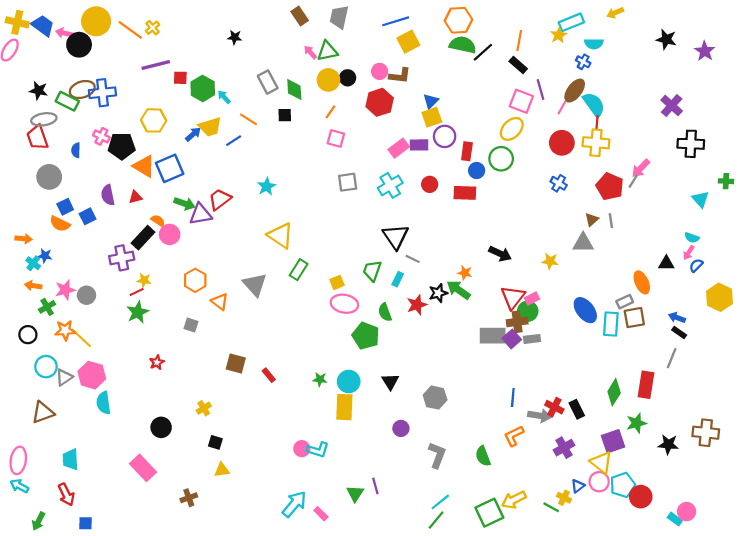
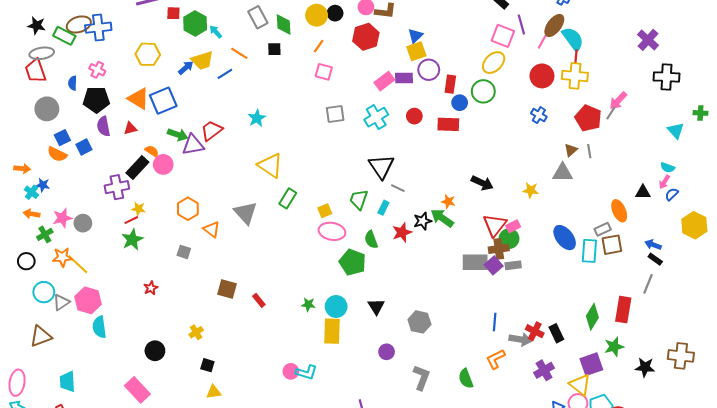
black pentagon: (122, 146) -> (96, 100), moved

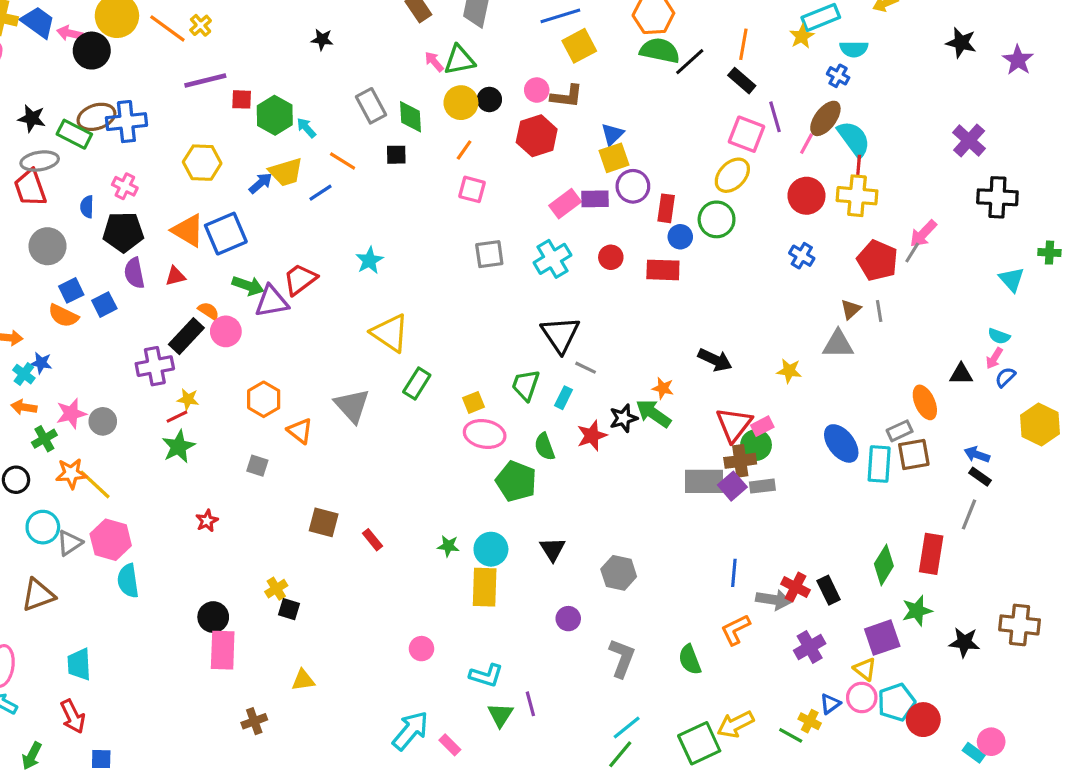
black square: (207, 365) -> (289, 609), moved
cyan L-shape: (306, 372) -> (486, 675), moved
yellow triangle: (580, 385) -> (865, 669), size x0.7
pink rectangle: (137, 390) -> (223, 650), moved, turned 45

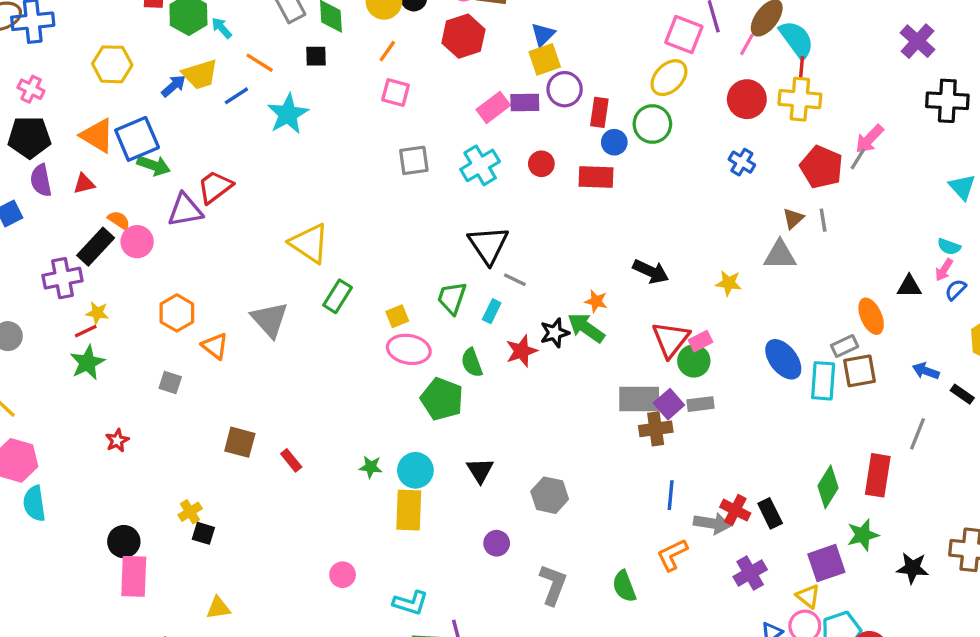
cyan star: (369, 260) -> (288, 114), moved, size x1.4
green arrow: (248, 286) -> (154, 165), moved
brown cross: (740, 461) -> (656, 429), moved
black rectangle: (980, 477) -> (962, 394), moved

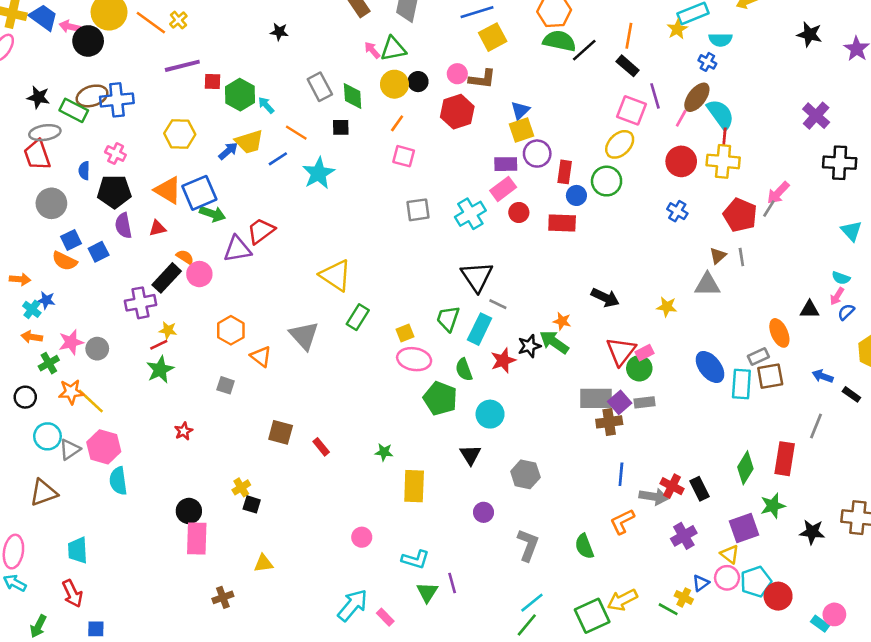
pink rectangle: (493, 107) -> (503, 189), moved
cyan rectangle: (492, 311) -> (480, 329), size x1.6
cyan circle: (415, 470) -> (490, 414), moved

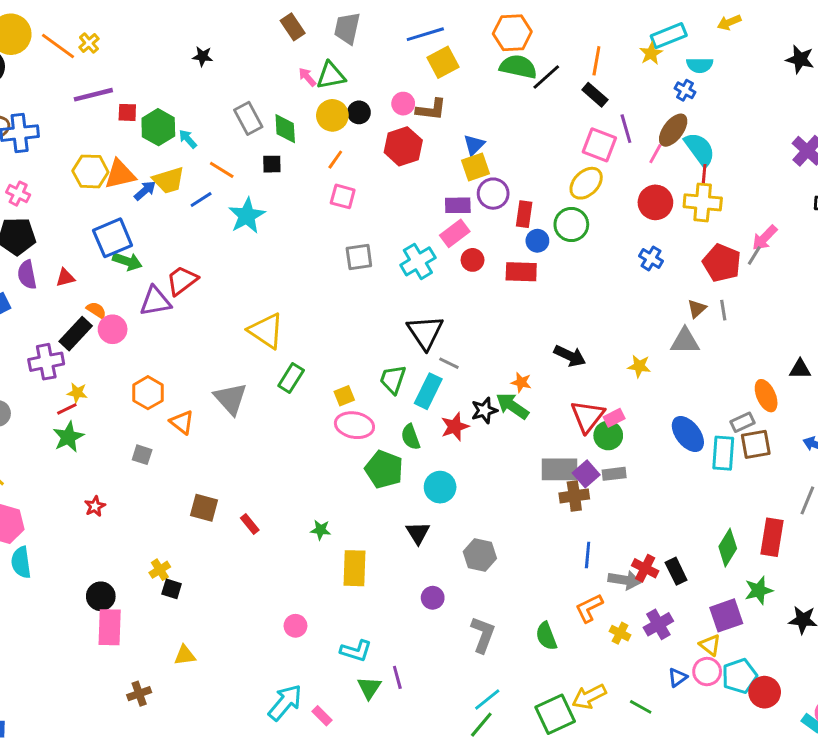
orange triangle: (168, 190) -> (120, 174), moved, turned -44
yellow cross: (684, 597) -> (620, 633), moved

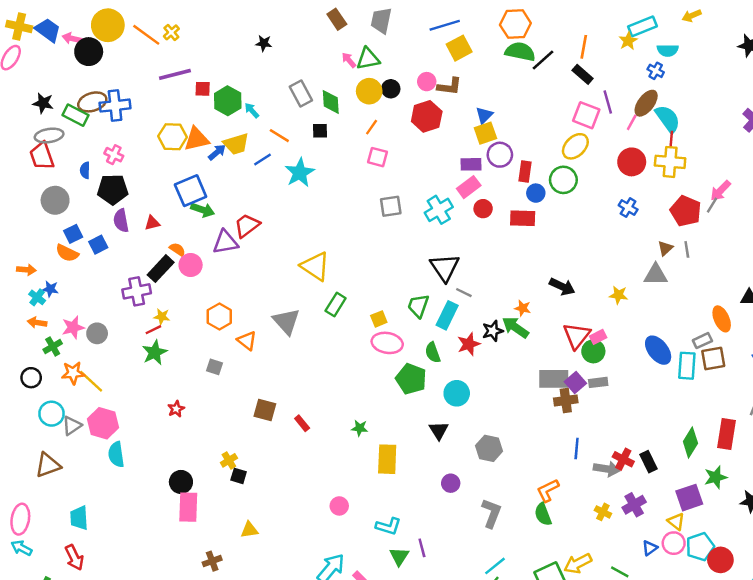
orange L-shape: (589, 608) -> (548, 490), moved

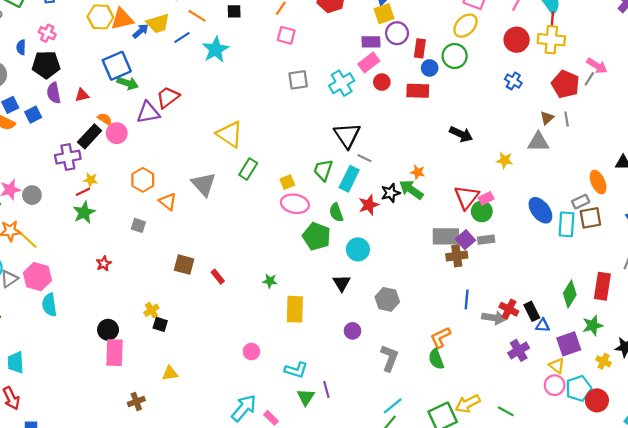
pink arrow: (720, 191) -> (597, 66), turned -102
black arrow: (562, 287) -> (461, 134), moved
yellow cross: (603, 512) -> (603, 361), moved
blue triangle: (650, 548) -> (543, 325), moved, turned 40

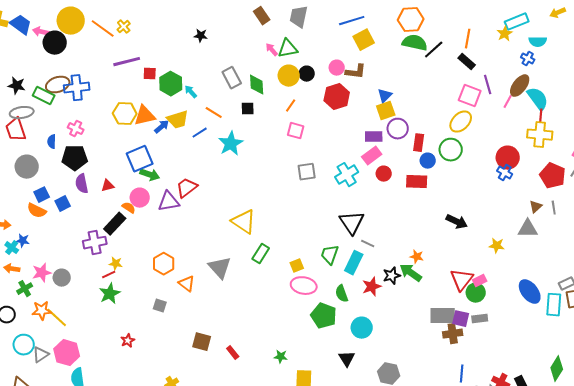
red circle: (517, 40) -> (508, 158), moved
pink circle: (117, 133) -> (140, 198), moved
purple square: (465, 240) -> (461, 319), turned -36

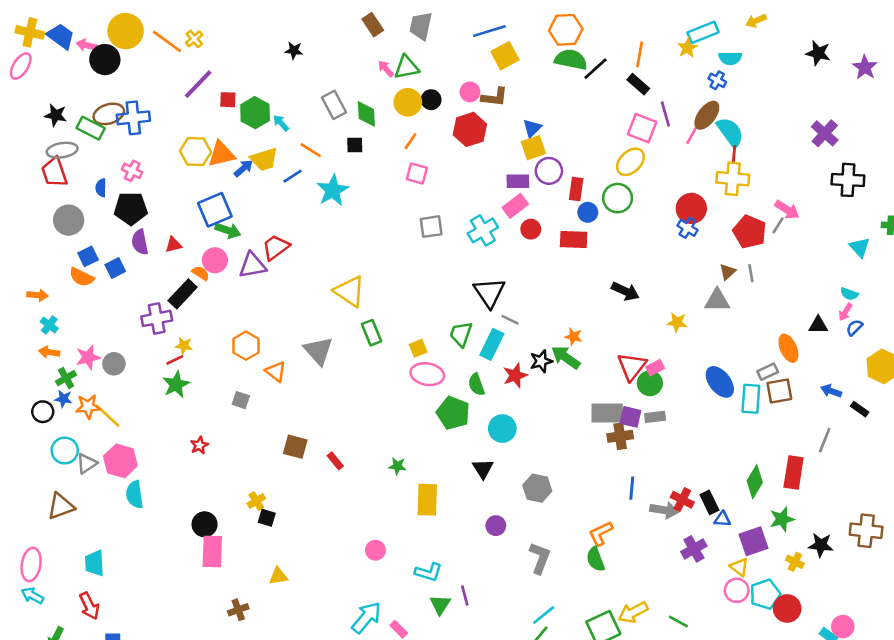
purple line: (127, 62) -> (198, 84), turned -32
blue star: (23, 241) -> (63, 399), moved
green rectangle: (261, 254) -> (372, 333), turned -54

